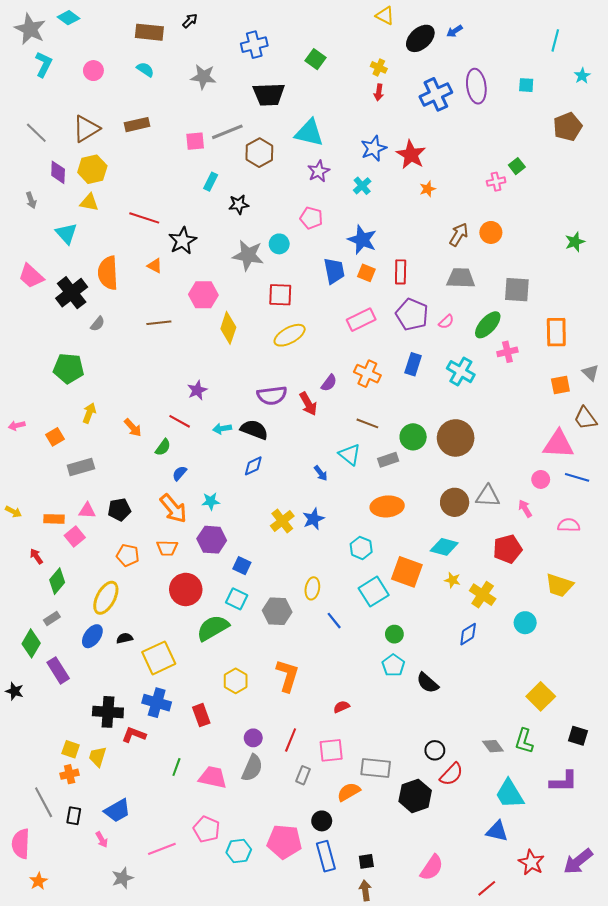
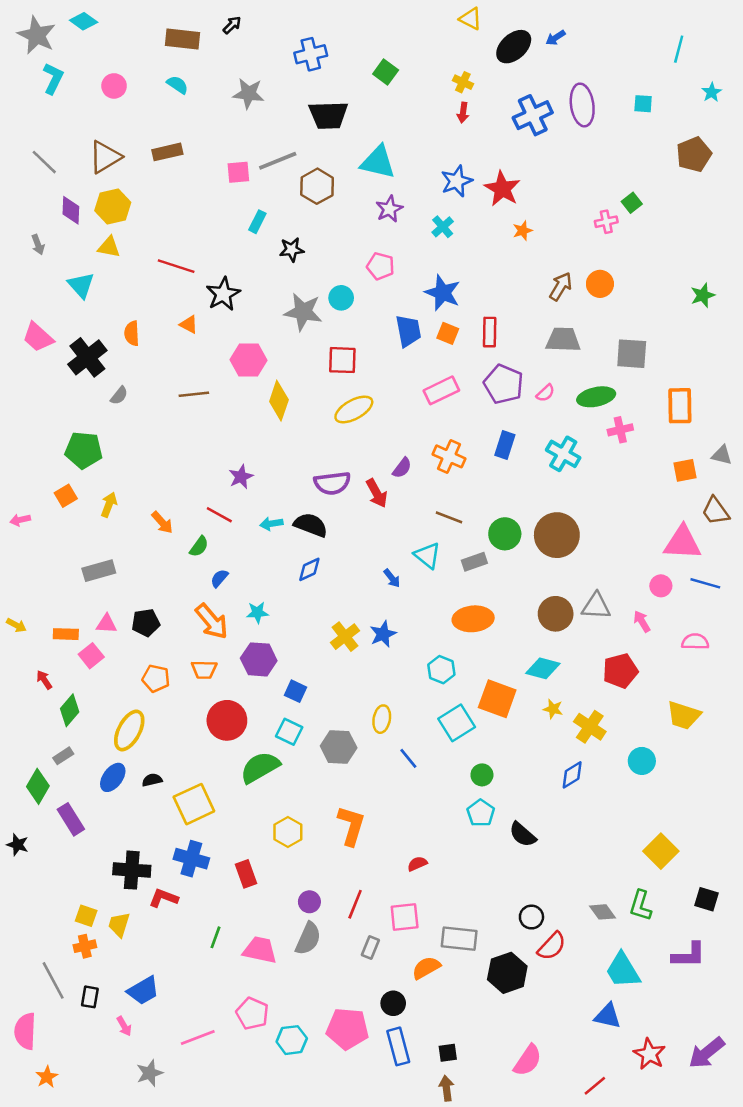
orange semicircle: (108, 273) -> (132, 333), size x0.6
green ellipse: (488, 325) -> (596, 397), turned 36
gray triangle: (591, 373) -> (722, 455), turned -30
orange square: (55, 437) -> (66, 496), moved

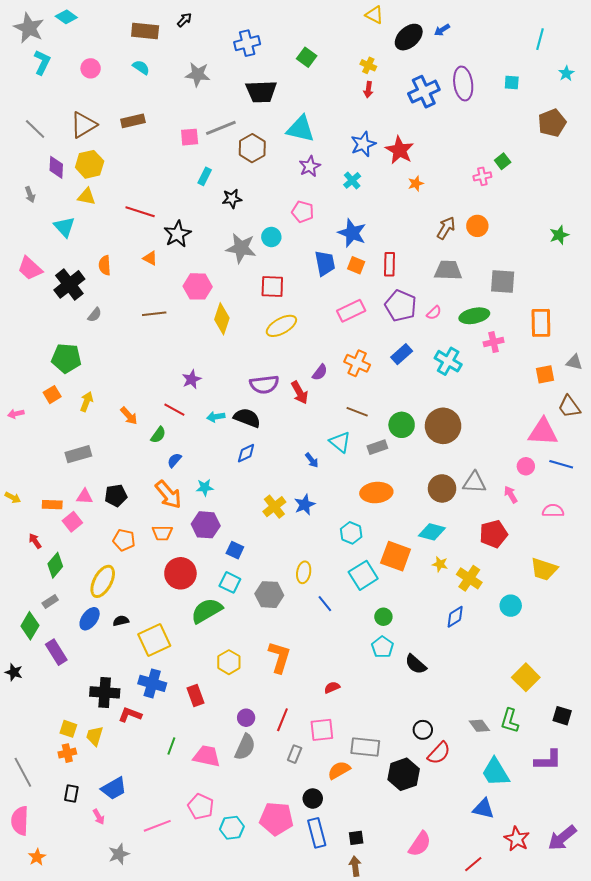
blue rectangle: (505, 445) -> (402, 354), turned 30
gray line: (53, 980) -> (23, 772), moved

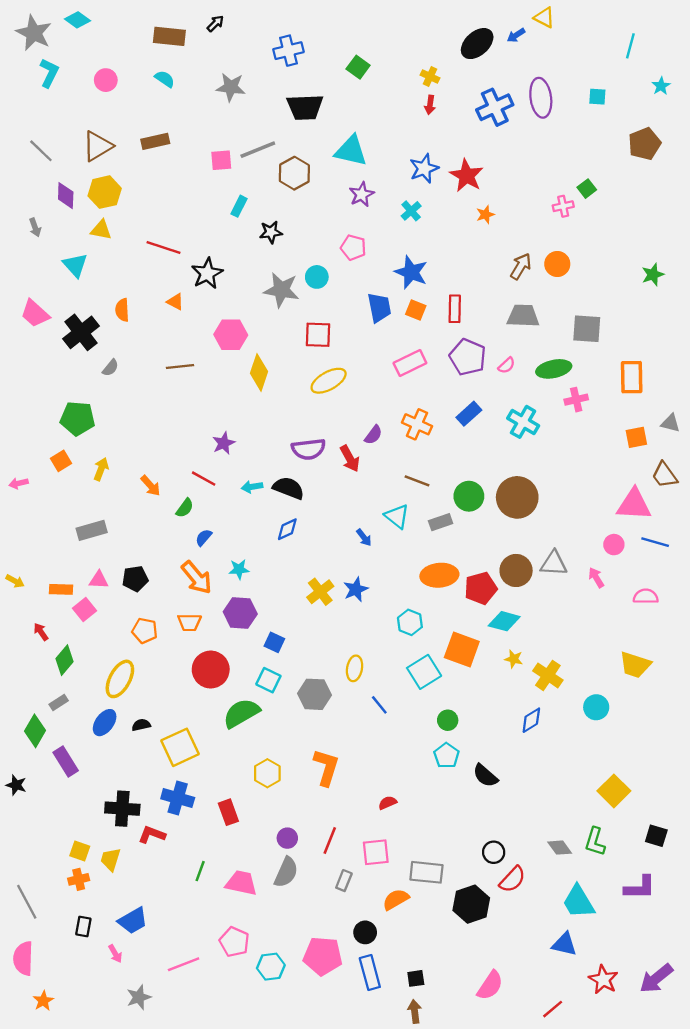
yellow triangle: (374, 15) -> (544, 18), moved
red pentagon: (494, 534) -> (481, 588), moved

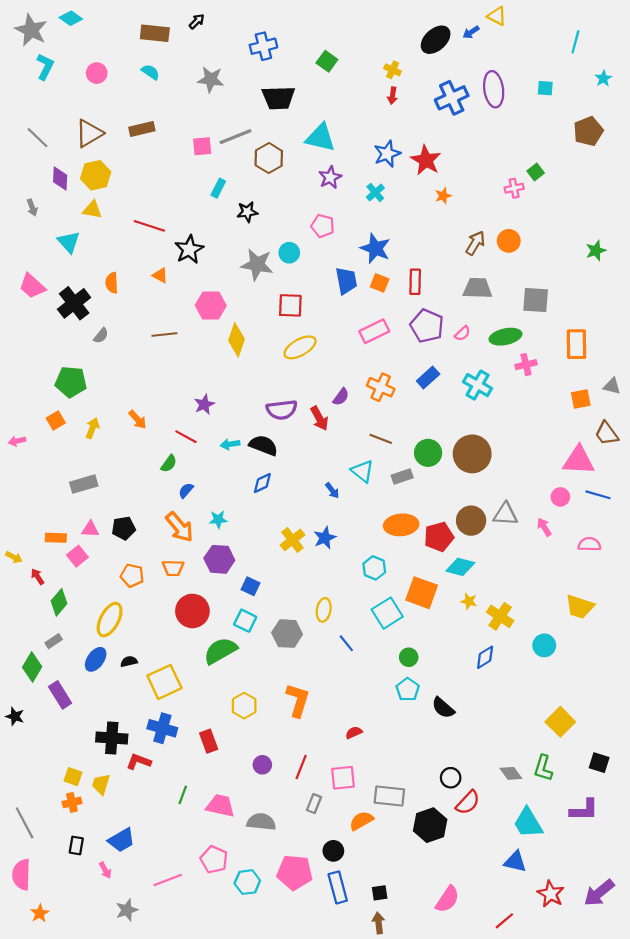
orange arrow: (151, 486) -> (138, 419), moved
yellow arrow: (15, 581) -> (14, 557), moved
gray semicircle: (286, 872) -> (261, 822), moved, turned -108

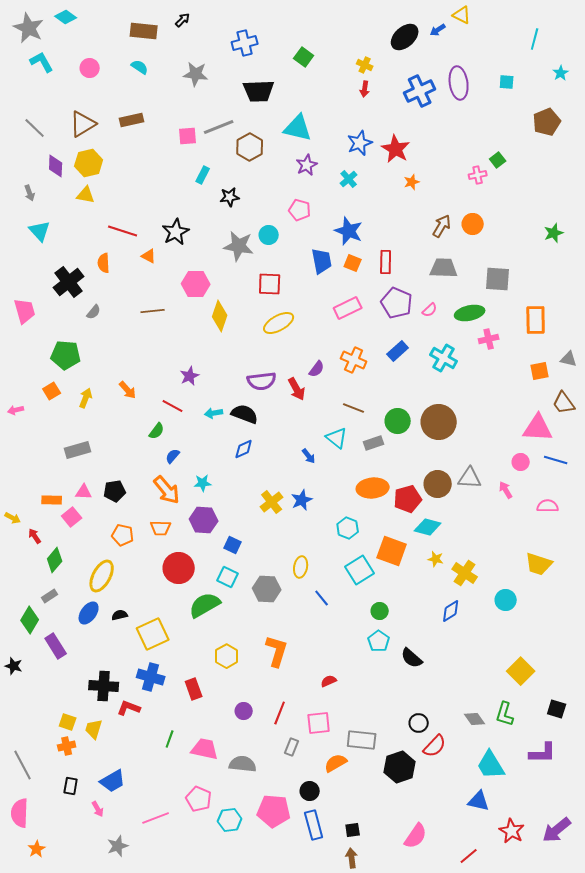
cyan L-shape: (45, 67) -> (42, 62), turned -55
red line: (149, 226) -> (123, 231), moved
cyan triangle: (69, 242) -> (40, 231), moved
pink trapezoid: (32, 286) -> (25, 311), moved, turned -148

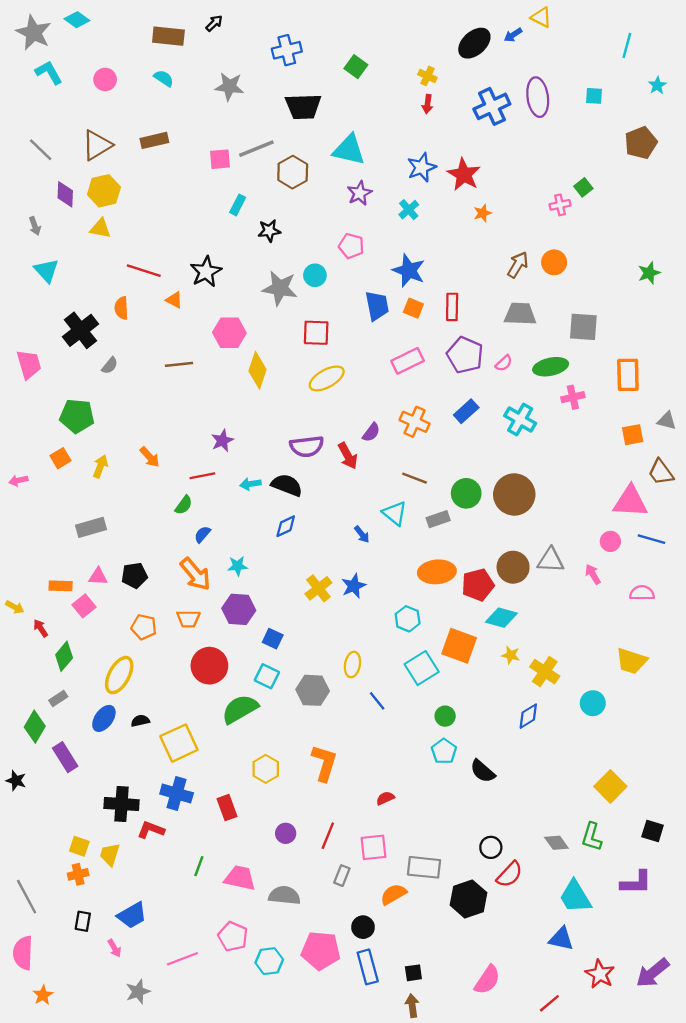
red line: (173, 406) -> (202, 476), turned -40

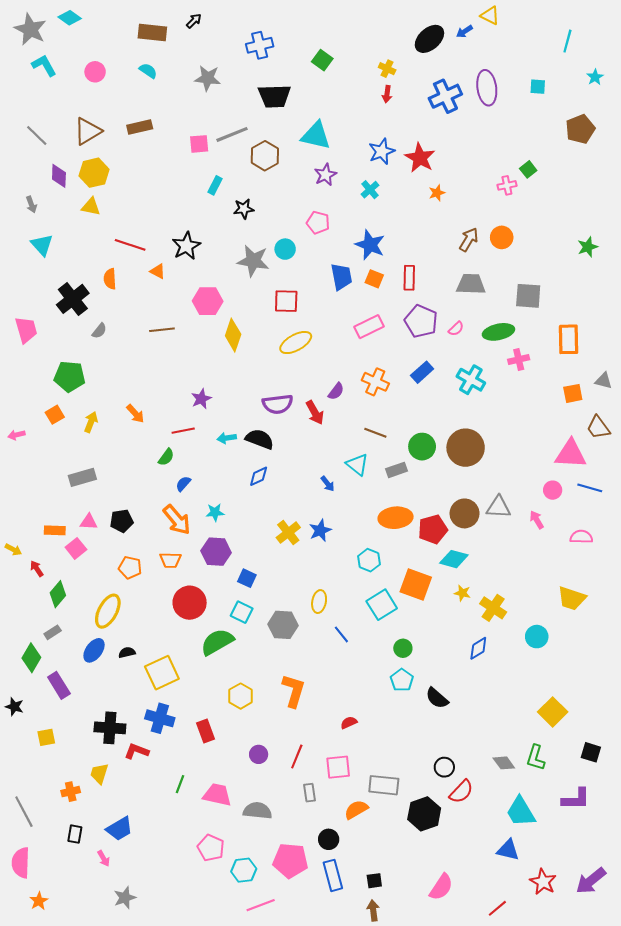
yellow square: (79, 846) -> (46, 737), moved, turned -30
gray rectangle: (342, 876) -> (310, 793), turned -30
pink line: (182, 959) -> (261, 905), moved

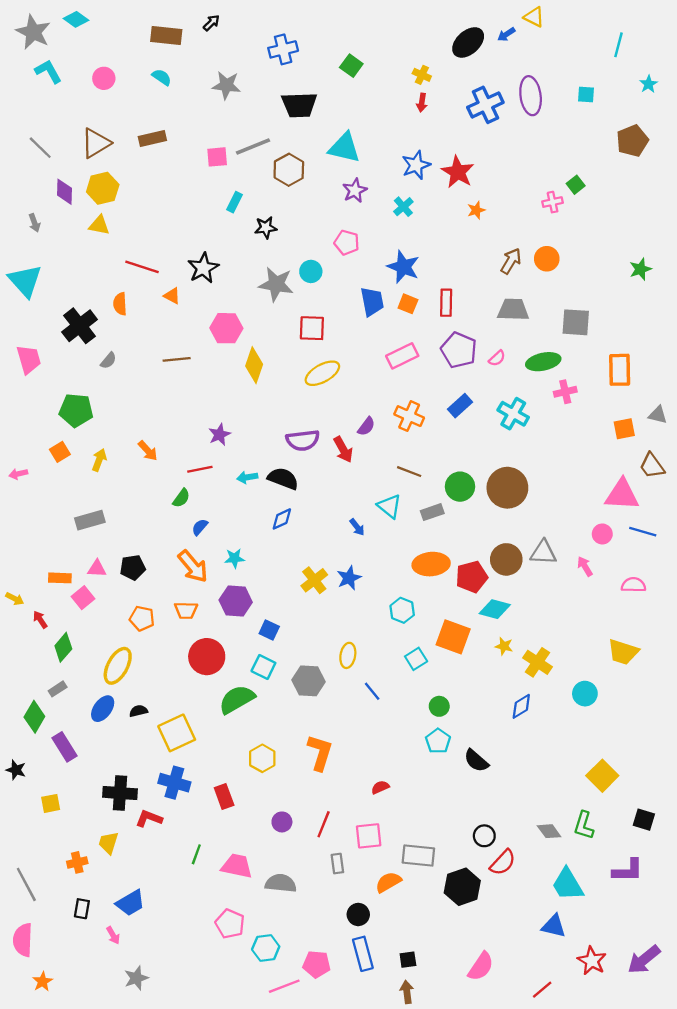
cyan triangle: (42, 245) -> (25, 281), moved, size x1.4
cyan square: (382, 605) -> (416, 659), size x0.7
pink pentagon: (290, 861) -> (317, 964), moved, size x0.7

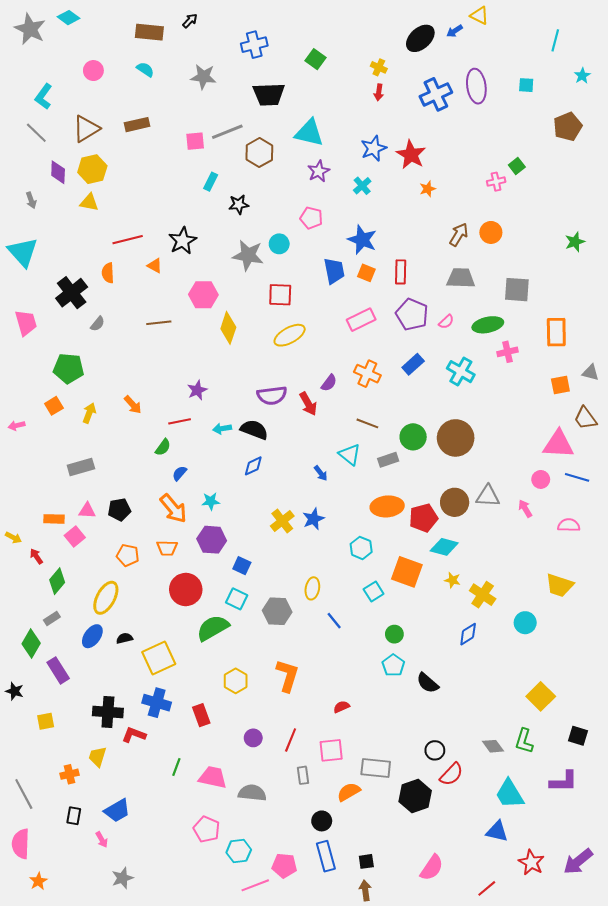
cyan L-shape: (48, 71) -> (44, 96), moved, turned -115
red line: (142, 267) -> (128, 240), turned -32

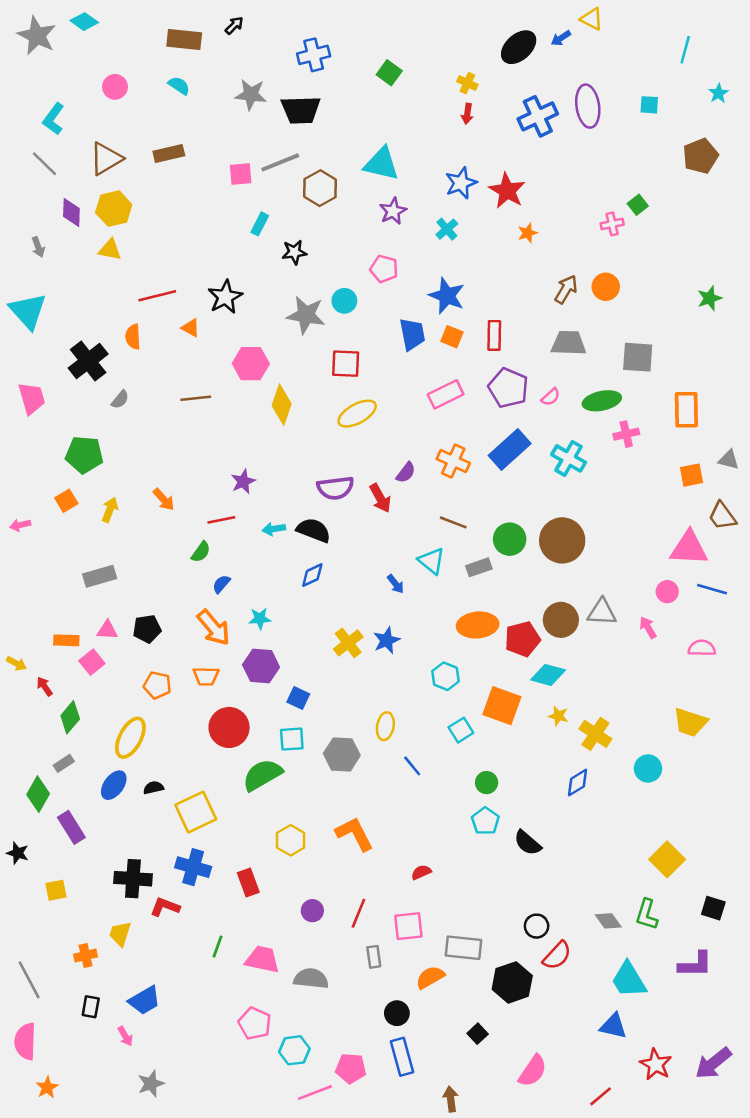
black trapezoid: (269, 94) -> (301, 110), moved
blue rectangle: (413, 364) -> (510, 449), size x1.5
cyan square: (237, 599) -> (292, 739), turned -30
orange L-shape: (287, 676) -> (355, 834), turned -44
black square: (366, 861) -> (478, 1034), moved, turned -35

